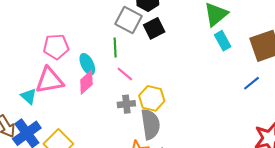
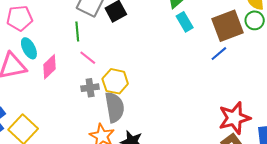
pink pentagon: (56, 47) -> (20, 18), moved
cyan ellipse: (87, 64) -> (29, 48), moved
blue line: (252, 83) -> (219, 54), moved

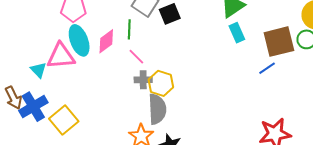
cyan ellipse: (29, 48) -> (79, 40), size x1.4
pink diamond: (49, 67) -> (106, 41), moved
gray cross: (90, 88) -> (143, 80), moved

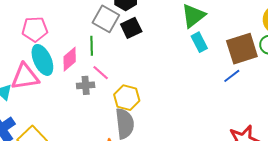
gray cross: (143, 80) -> (86, 85), moved

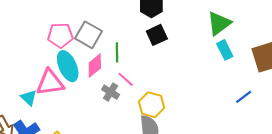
gray square: (106, 19) -> (89, 35), moved
blue line: (232, 76) -> (244, 97), moved
gray cross: (86, 85) -> (111, 92), turned 36

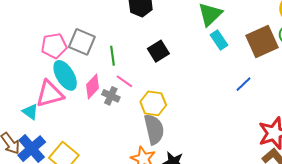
black square: (157, 35) -> (158, 51), moved
pink diamond: (95, 66) -> (93, 86), moved

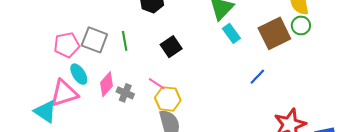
green line: (112, 56) -> (125, 41), moved
cyan ellipse: (65, 75) -> (79, 74), size x0.7
pink line: (124, 81) -> (157, 84), moved
cyan triangle: (30, 112) -> (45, 112), size x1.4

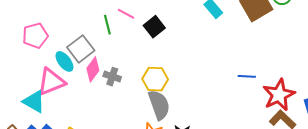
gray square: (94, 40) -> (81, 49), moved, turned 36
pink pentagon: (67, 45) -> (35, 36), moved
blue line: (257, 77) -> (247, 76), moved, turned 54
pink line: (157, 84) -> (126, 14), moved

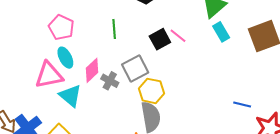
pink line: (126, 14) -> (178, 36), moved
pink pentagon: (35, 36) -> (61, 27), moved, turned 30
gray square: (81, 49) -> (135, 69), moved
cyan triangle: (34, 101) -> (70, 96), moved

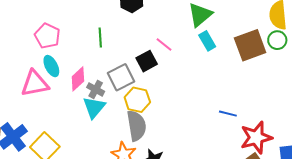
black square: (160, 39) -> (147, 61), moved
cyan triangle: (70, 96) -> (94, 107), moved, turned 30

